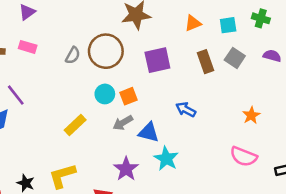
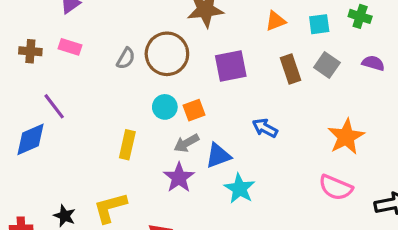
orange star: (251, 115) -> (346, 137), size x1.6
yellow rectangle: (75, 125) -> (127, 145), turned -35
blue triangle: (149, 132) -> (218, 156), turned -35
purple star: (126, 169) -> (179, 178), moved

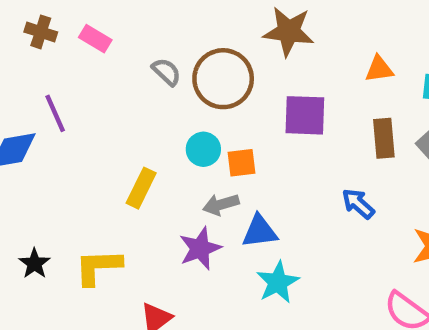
gray semicircle: (126, 58) -> (166, 72), turned -90
blue arrow: (265, 128) -> (358, 204), moved

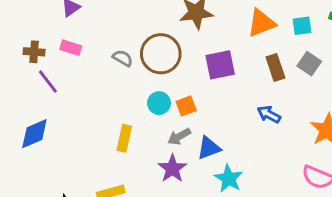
orange triangle: (379, 69) -> (261, 23), size x1.5
purple line: (55, 113) -> (48, 81), moved

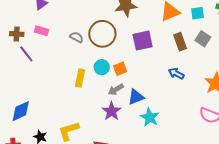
blue diamond: (34, 134) -> (21, 111), moved
yellow rectangle: (124, 138) -> (80, 78), moved

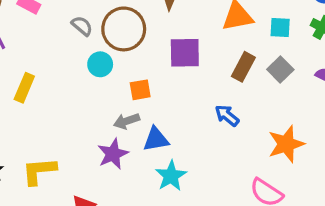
brown rectangle: (180, 42) -> (243, 67), turned 36
cyan circle: (102, 67) -> (100, 64), moved
yellow rectangle: (80, 78) -> (24, 88), moved

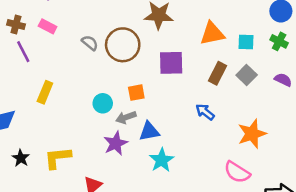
cyan circle: (100, 64) -> (103, 103), moved

